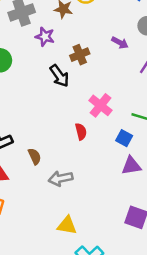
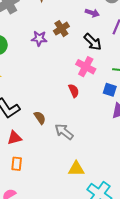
purple star: (45, 37) -> (39, 38), moved
black arrow: (59, 76) -> (93, 42), moved
gray arrow: (61, 178) -> (64, 132), turned 60

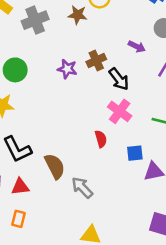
black arrow: (93, 42) -> (119, 79), moved
blue square: (110, 90) -> (135, 153), moved, turned -32
brown semicircle: (40, 118) -> (55, 166), size x1.5

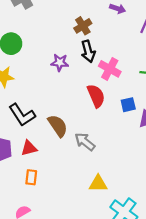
purple star: (67, 69) -> (60, 63), moved
black arrow: (119, 79) -> (88, 51), moved, turned 30
red semicircle: (101, 139) -> (96, 96), size x1.5

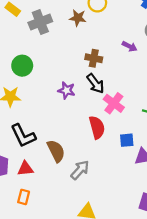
brown cross: (83, 26) -> (94, 58), turned 35
black arrow: (88, 51) -> (95, 84), turned -30
gray arrow: (85, 142) -> (80, 170), turned 85

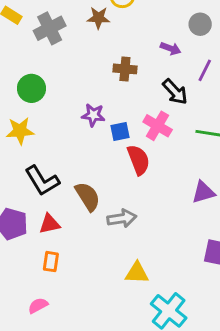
black arrow: (95, 84) -> (175, 92), moved
blue square: (127, 140) -> (120, 131), moved
gray arrow: (80, 170) -> (122, 218), turned 45

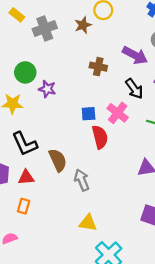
brown star: (98, 18) -> (83, 25), turned -30
purple arrow: (171, 48) -> (135, 55), size x1.6
purple star: (93, 115) -> (47, 89), moved
gray arrow: (122, 218) -> (82, 180), turned -110

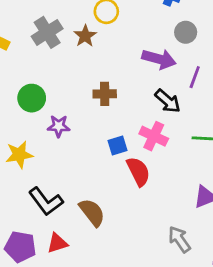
gray cross: (45, 28) -> (47, 32), moved
brown cross: (98, 67) -> (105, 94), moved
green circle: (25, 72) -> (32, 98), moved
gray arrow: (82, 180) -> (179, 239), moved

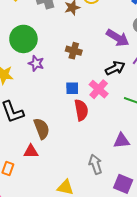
green circle: (32, 98) -> (23, 39), size x1.4
black arrow: (168, 101) -> (115, 68), turned -84
red triangle: (57, 243) -> (31, 152), moved

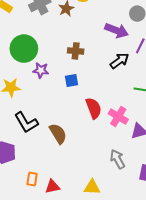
blue square: (72, 88) -> (71, 80), moved
pink cross: (99, 89) -> (118, 116), moved
red triangle: (31, 152) -> (53, 186), moved

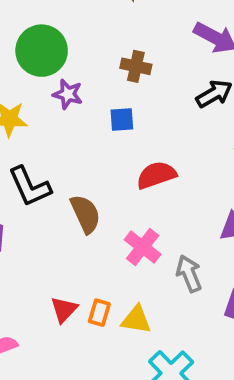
red semicircle: (94, 108) -> (156, 175), turned -95
pink cross: (118, 116) -> (143, 247), moved
orange rectangle: (32, 179) -> (99, 313), moved
red triangle: (53, 186) -> (64, 310), turned -42

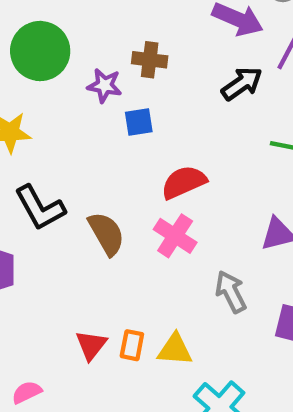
purple star: (68, 94) -> (104, 85), moved
pink cross: (143, 247) -> (175, 236), moved

